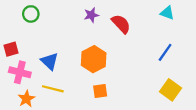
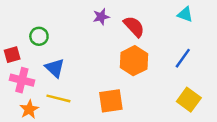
green circle: (31, 14) -> (39, 36), moved
orange hexagon: (94, 59) -> (134, 61), moved
orange square: (100, 91) -> (111, 101), size x1.5

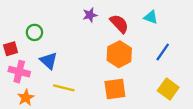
cyan triangle: (185, 14) -> (151, 17), moved
yellow line: (58, 98) -> (64, 88), moved
orange square: (111, 101) -> (115, 89), moved

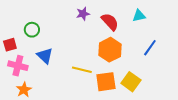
cyan triangle: (151, 17) -> (139, 16), turned -32
yellow line: (64, 88) -> (82, 70), moved
yellow square: (168, 89) -> (131, 82), moved

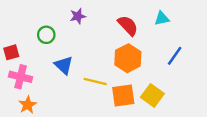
purple star: (83, 14) -> (78, 16), moved
green circle: (32, 30) -> (46, 35), moved
blue triangle: (45, 56) -> (64, 65), moved

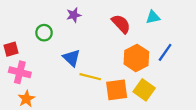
orange hexagon: (128, 58) -> (136, 58), moved
blue triangle: (64, 65) -> (72, 58), moved

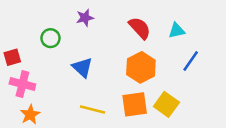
cyan triangle: (153, 17) -> (177, 30), moved
orange hexagon: (136, 58) -> (141, 67), moved
yellow line: (90, 77) -> (93, 109), moved

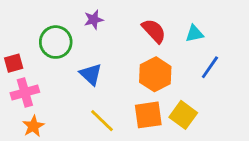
green circle: (50, 38) -> (56, 42), size x1.5
pink cross: (22, 84) -> (25, 93), turned -30
yellow line: (93, 109) -> (102, 121), turned 30

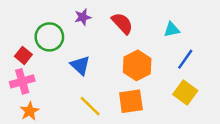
red semicircle: (154, 31) -> (122, 23), moved
red square: (14, 63) -> (23, 55), moved, turned -35
yellow square: (183, 115) -> (185, 93), moved

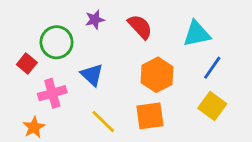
cyan triangle: (172, 29) -> (197, 34), size x1.5
pink cross: (22, 81) -> (52, 93), moved

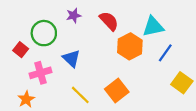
orange hexagon: (157, 75) -> (130, 46), moved
yellow square: (212, 106) -> (182, 83), moved
orange square: (150, 116) -> (117, 90), turned -30

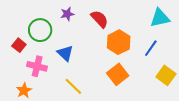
cyan triangle: (153, 26) -> (160, 18), moved
pink cross: (41, 73) -> (37, 66), turned 30
orange square: (117, 90) -> (118, 74), moved

